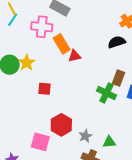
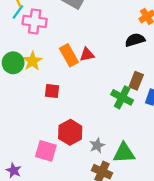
pink cross: (42, 27) -> (35, 21), moved
orange rectangle: (62, 44) -> (69, 55), moved
green triangle: (109, 142) -> (124, 153), size x1.5

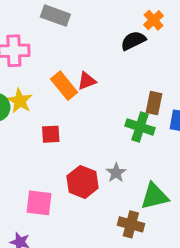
black semicircle: (135, 40) -> (133, 41), moved
gray star: (97, 145) -> (116, 173), moved
pink square: (46, 151) -> (39, 203), moved

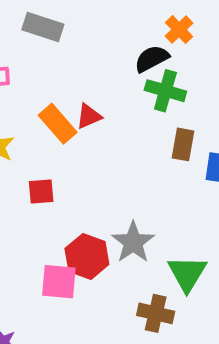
green cross: (140, 127) -> (165, 91), moved
gray star: (116, 173) -> (133, 242), size x1.5
green triangle: (154, 196) -> (187, 273), turned -44
pink square: (39, 203) -> (59, 282), moved

